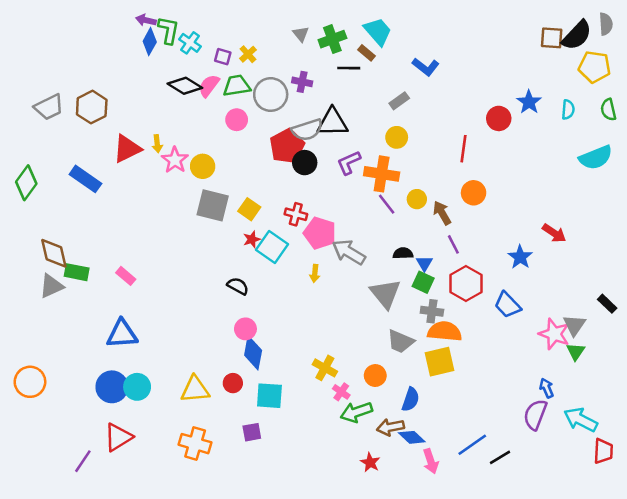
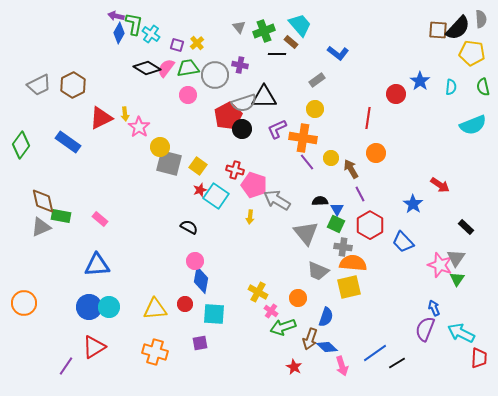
yellow circle: (203, 166) -> (160, 147), moved
black rectangle: (607, 304) -> (466, 227), moved
brown arrow: (390, 427) -> (310, 339), turned -60

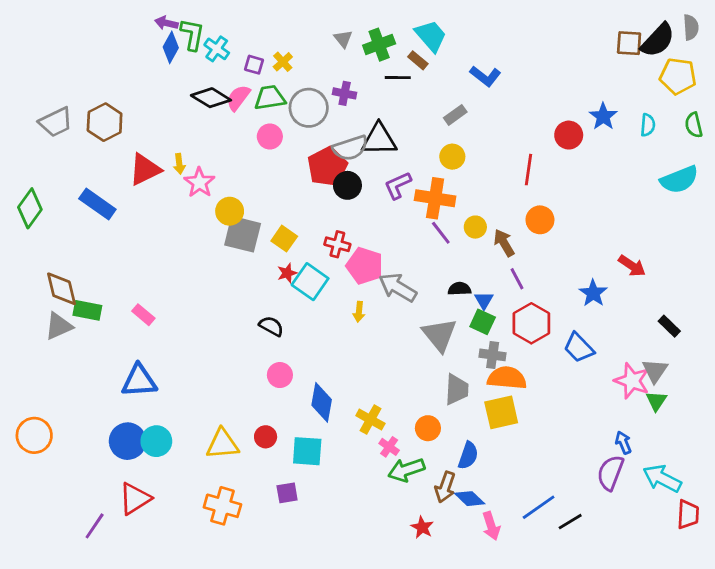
gray trapezoid: (318, 271) -> (457, 389), turned -110
blue diamond: (201, 280) -> (322, 402), moved

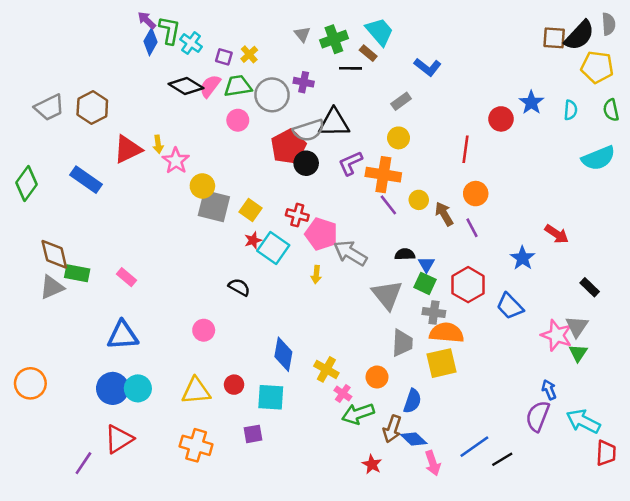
purple arrow: (166, 23) -> (147, 20), turned 30
purple line: (517, 279) -> (472, 228), moved
pink circle: (280, 375) -> (204, 330), moved

